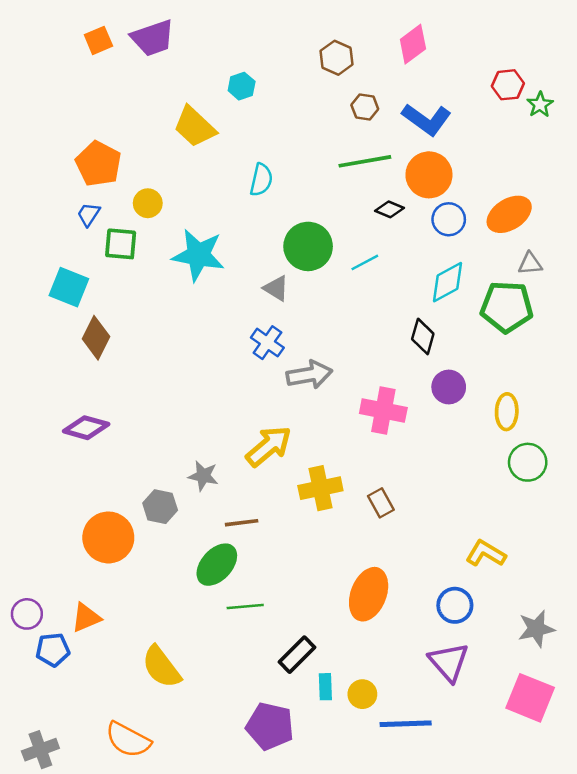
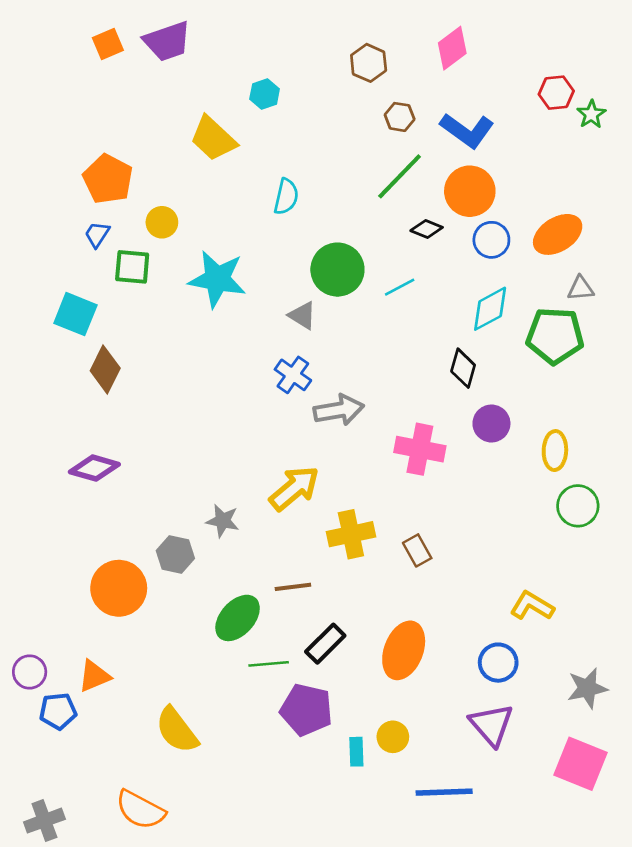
green line: (365, 161) -> (400, 176), turned -36
brown line: (242, 523) -> (293, 587), moved
black rectangle: (297, 655) -> (325, 644), moved
yellow circle: (362, 694) -> (393, 737), moved
purple pentagon: (270, 726) -> (306, 710), moved

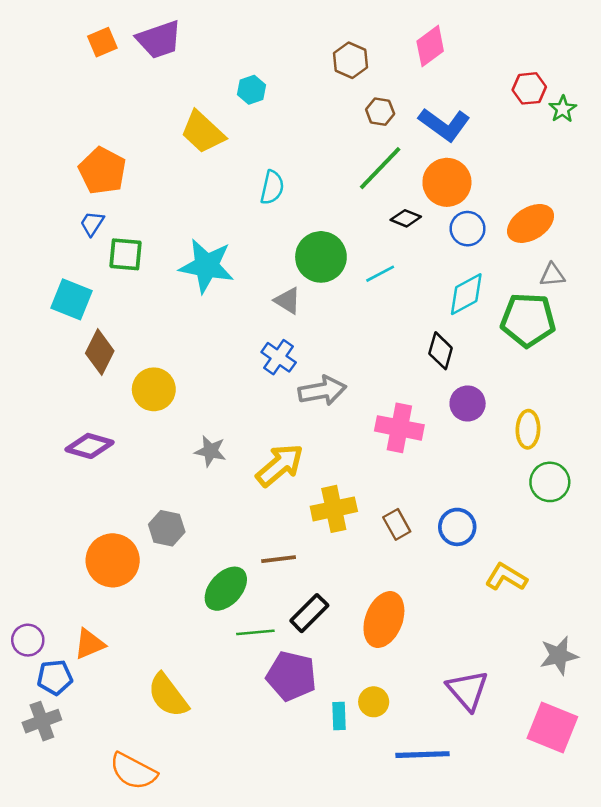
yellow circle: (162, 222) -> (154, 389), moved, size x1.4
gray star: (223, 521) -> (210, 451), moved
blue circle: (498, 663) -> (457, 527), moved
gray cross: (44, 821) -> (42, 721), moved

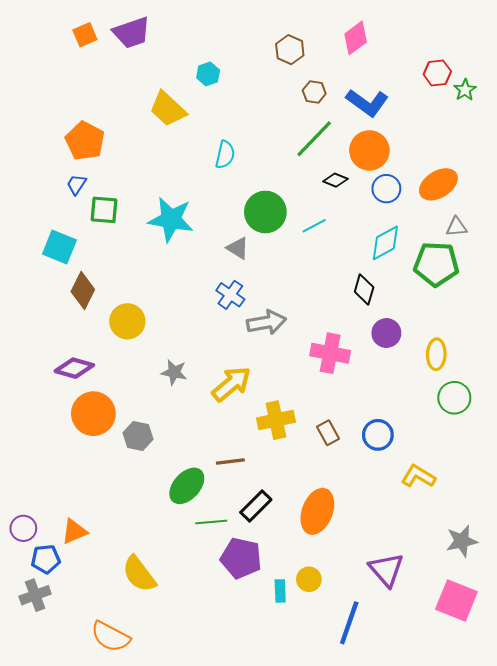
orange circle: (113, 560) -> (93, 414), moved
blue line: (423, 755) -> (349, 623), turned -69

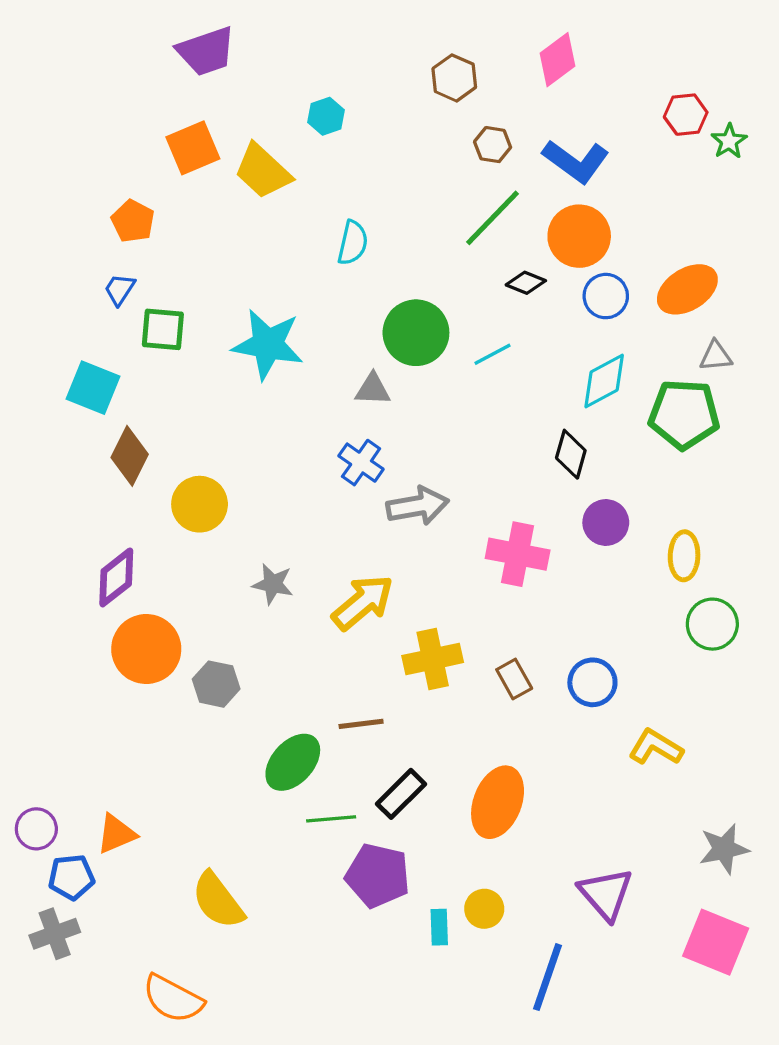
orange square: (85, 35) -> (193, 148), moved, size x1.4
orange pentagon: (85, 141) -> (133, 221), size x0.7
gray triangle: (238, 248) -> (373, 389), turned -30
purple diamond: (74, 368) -> (116, 577), turned -54

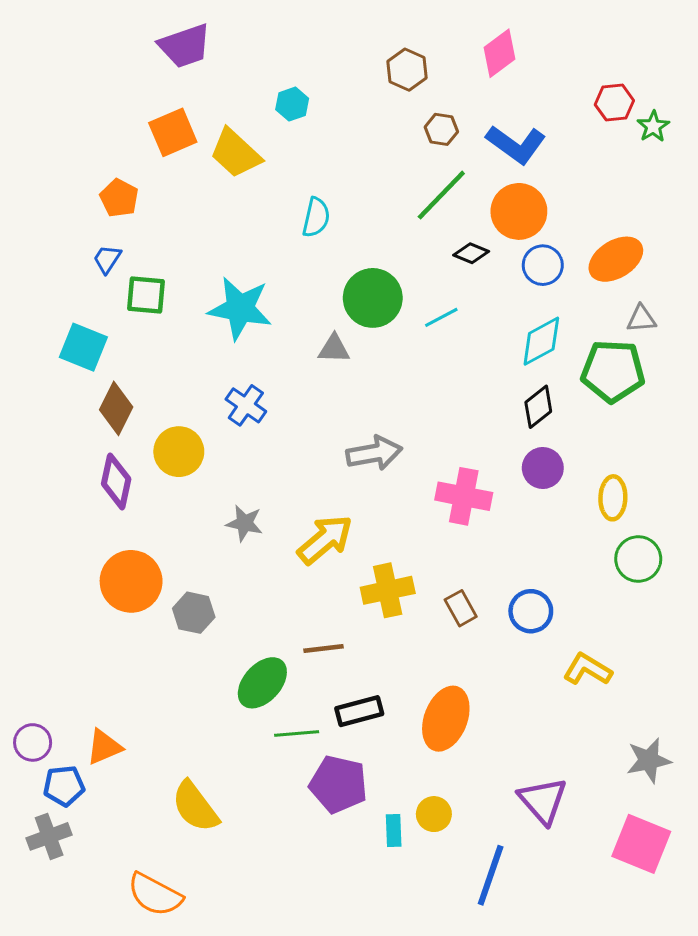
black diamond: (571, 454) -> (538, 407), moved, turned 36
blue cross: (361, 463) -> (246, 405), moved
purple diamond: (116, 577) -> (116, 481), moved, turned -40
black rectangle: (401, 794) -> (359, 711), turned 30

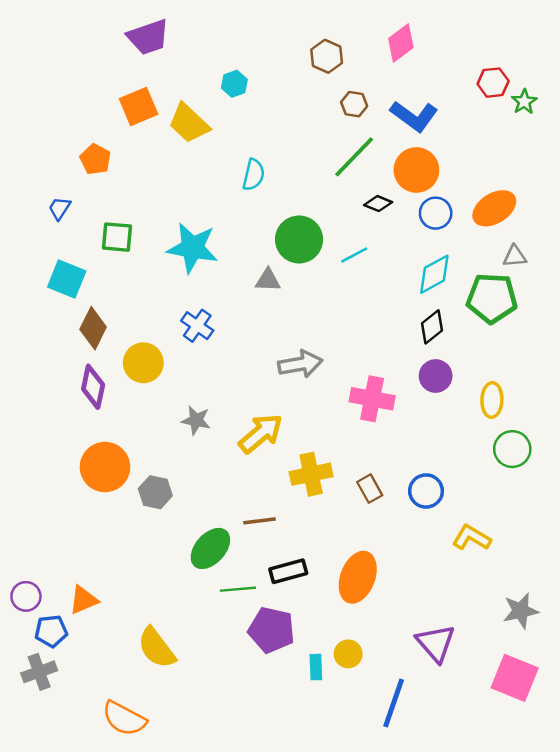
blue trapezoid: (107, 259) -> (59, 208), moved

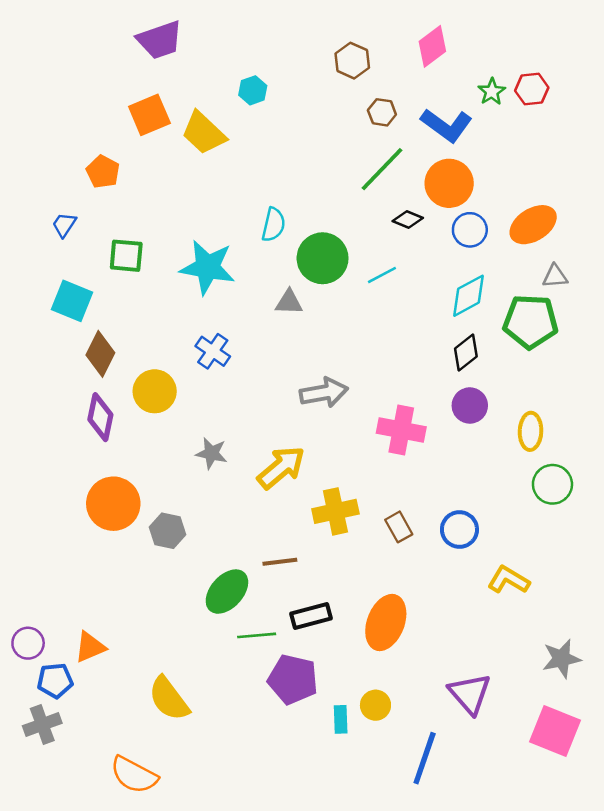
green star: (524, 102) -> (492, 92), moved
cyan semicircle: (254, 175) -> (273, 225), moved

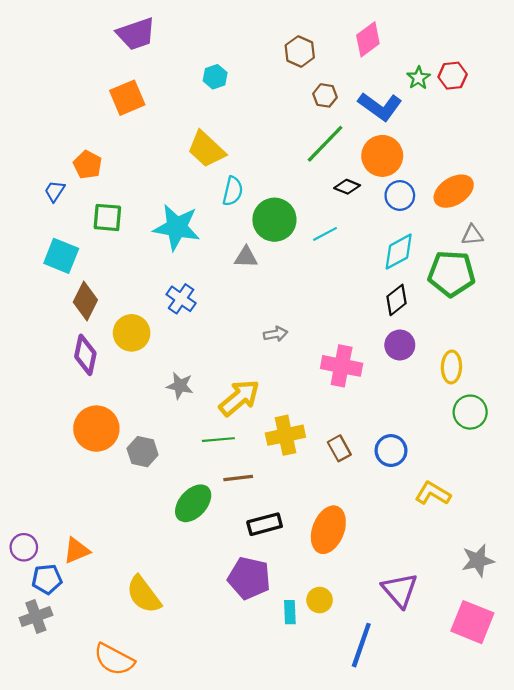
yellow trapezoid: (204, 133) -> (206, 149), moved
orange pentagon: (103, 172) -> (88, 165), moved
gray arrow: (324, 393) -> (276, 334), size x0.6
green line: (257, 635) -> (218, 440), moved

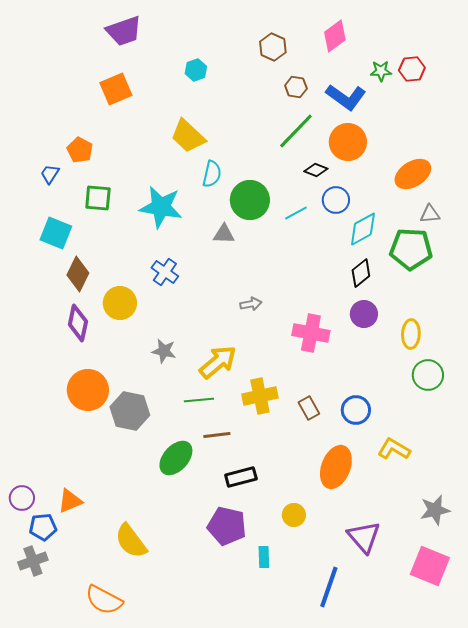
green star: (418, 78) -> (381, 71), turned 30
blue circle: (400, 195) -> (336, 200), moved
gray hexagon: (143, 452) -> (130, 411), size x1.4
orange ellipse: (328, 530) -> (336, 467), moved
yellow circle: (320, 600) -> (294, 515), moved

